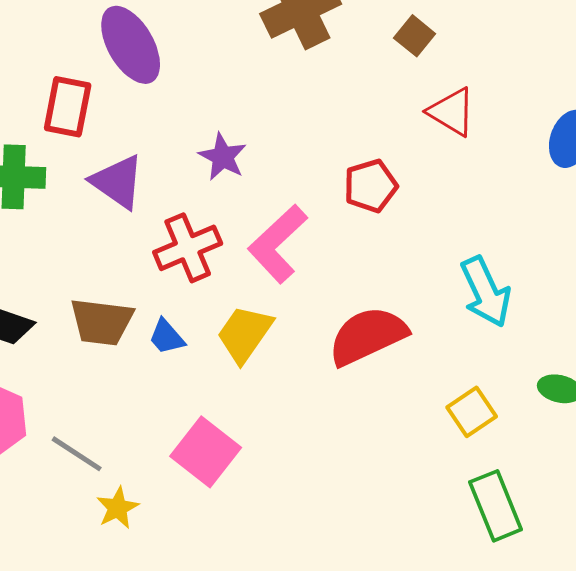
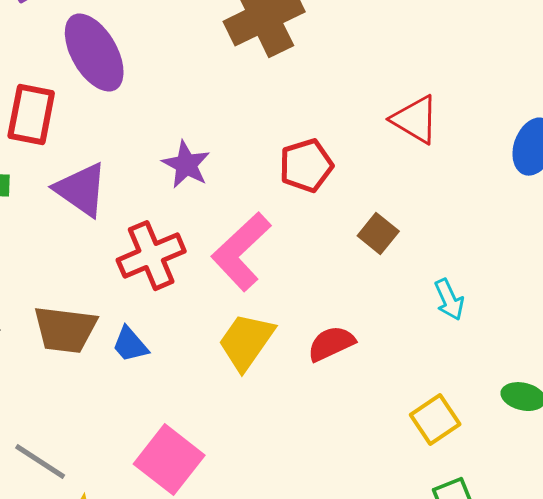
brown square: (415, 36) -> (378, 234), moved
red pentagon: (371, 186) -> (306, 166), moved
cyan arrow: (486, 292) -> (449, 300), size x0.6
yellow trapezoid: (245, 334) -> (246, 342), moved
red semicircle: (368, 336) -> (331, 344), size x0.6

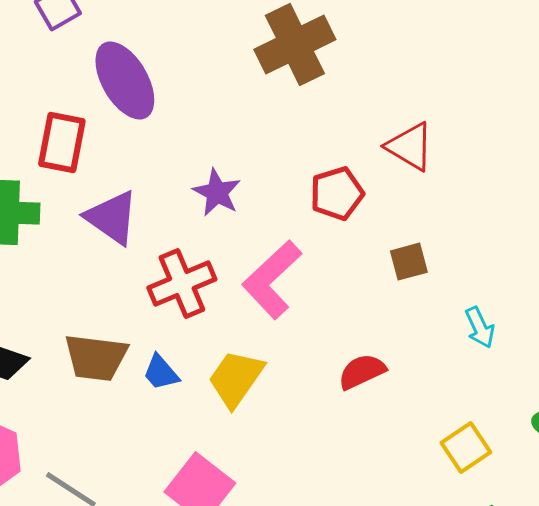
red triangle: (415, 120) -> (410, 146), moved
brown square: (378, 234) -> (409, 262), turned 36
yellow trapezoid: (246, 342) -> (236, 378), moved

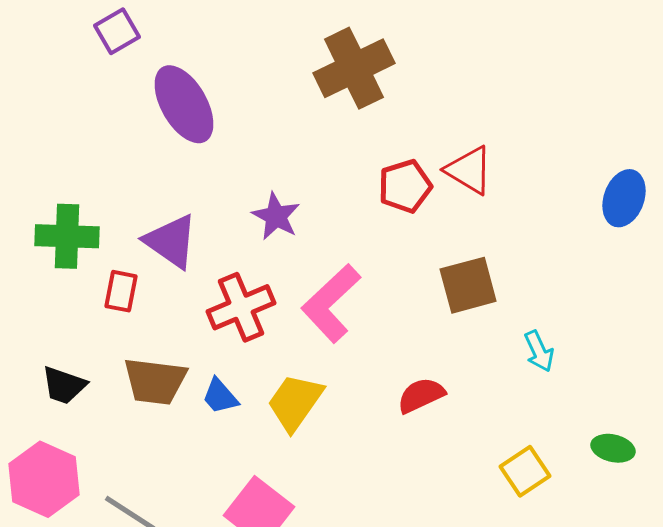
red rectangle: (62, 142) -> (121, 291), moved, size x0.7
red pentagon: (337, 194) -> (405, 186), moved
brown square: (409, 262) -> (468, 285), size x1.5

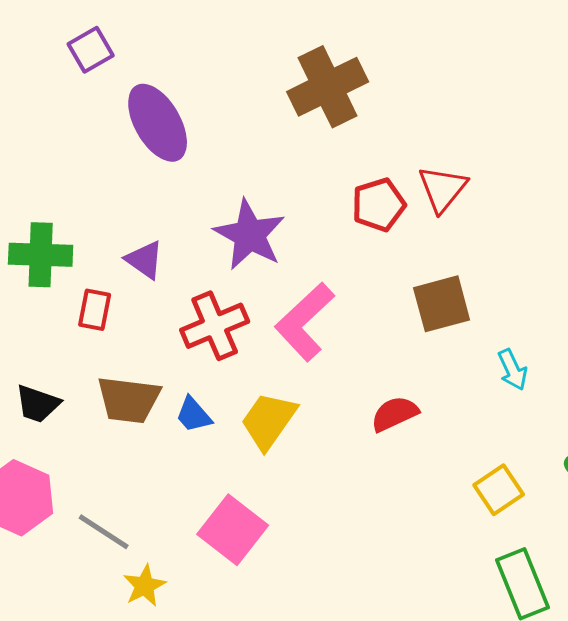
red triangle: (469, 170) -> (443, 189), turned 38
purple star: (276, 216) -> (250, 235), size x1.5
purple triangle: (171, 241) -> (145, 260), size x0.7

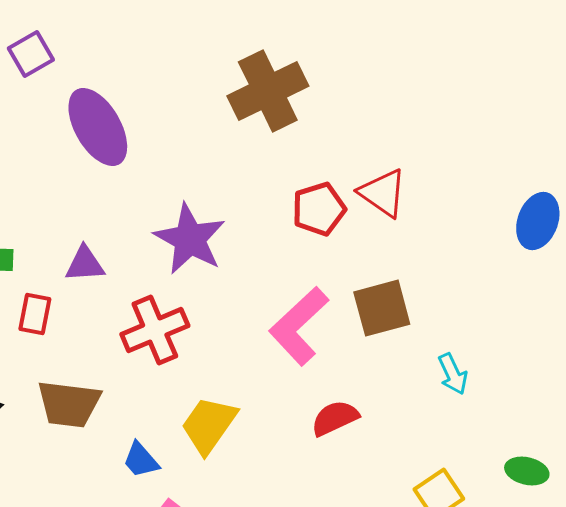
red triangle: (443, 189) -> (383, 193), turned -34
purple triangle: (145, 260) -> (85, 264), turned -39
pink L-shape: (305, 322) -> (299, 326), moved
blue trapezoid: (194, 415) -> (141, 460), moved

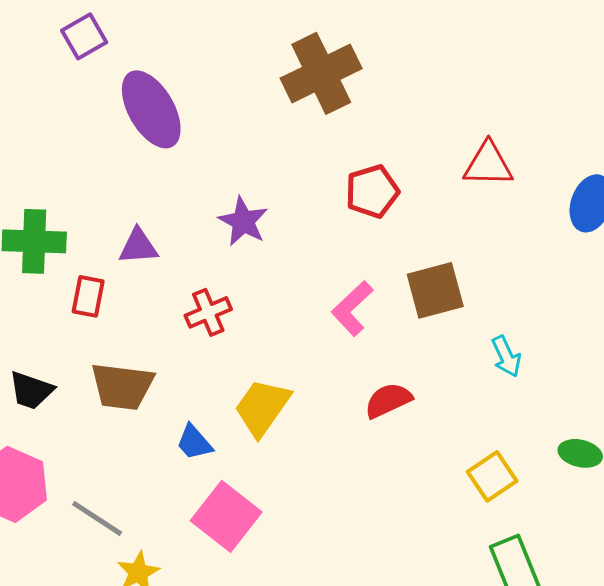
red triangle: (383, 193) -> (488, 164), moved, turned -34
purple star: (190, 239) -> (243, 221), size x0.7
pink L-shape: (299, 326) -> (352, 308), size x0.7
red cross: (155, 330) -> (208, 312), size x0.7

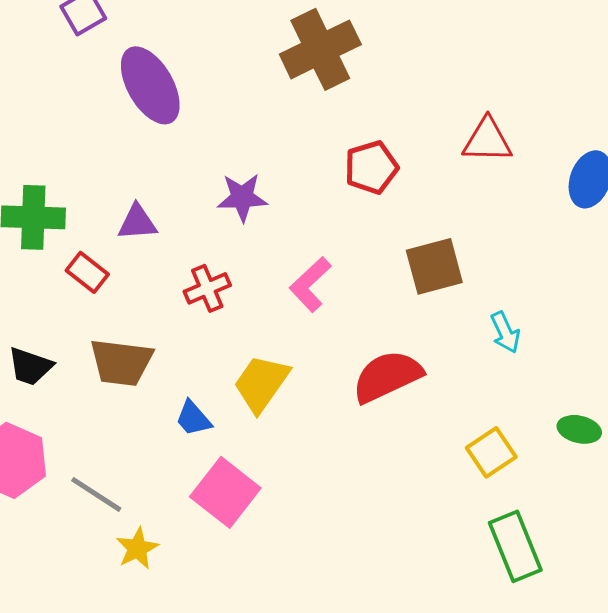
purple star: (243, 221) -> (242, 197), turned -30
red rectangle: (88, 296) -> (87, 272), turned -63
pink L-shape: (352, 308) -> (310, 284), moved
red semicircle: (388, 400) -> (387, 376), size x1.5

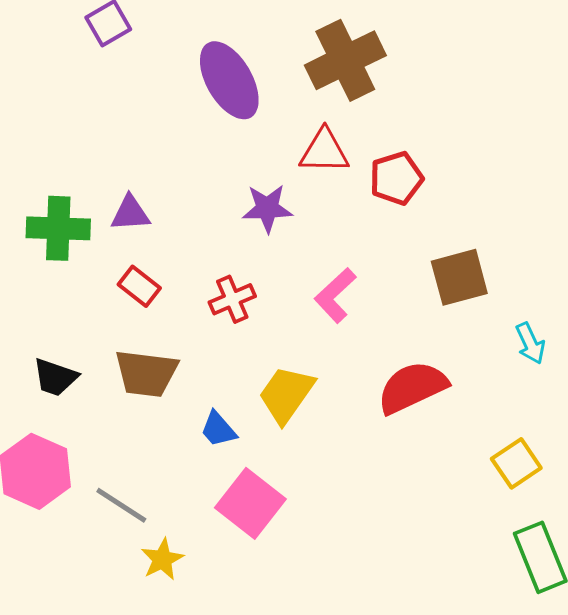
purple ellipse: (150, 85) -> (229, 80), moved
red triangle: (487, 140) -> (324, 151), moved
purple triangle: (137, 222) -> (130, 213), moved
red rectangle: (87, 272) -> (139, 286), moved

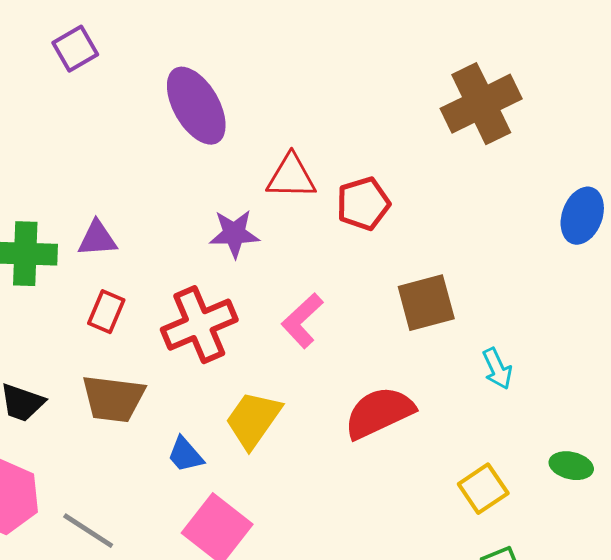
brown cross: (345, 60) -> (481, 104), moved
red rectangle: (139, 286) -> (106, 312), turned 75
red cross: (232, 299) -> (199, 325), size x1.6

